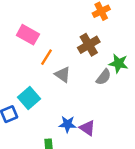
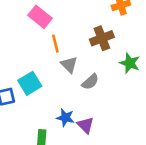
orange line: (46, 57) -> (55, 44), turned -56
gray semicircle: (104, 77) -> (90, 82), moved

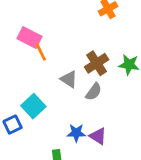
brown cross: (102, 38) -> (97, 63), moved
orange line: (55, 44) -> (41, 52), moved

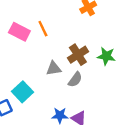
orange line: (41, 52) -> (43, 29), moved
gray triangle: (69, 79) -> (54, 68), turned -42

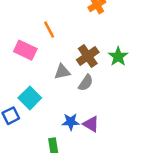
pink rectangle: (19, 32) -> (25, 50), moved
green star: (106, 56) -> (118, 56), turned 30

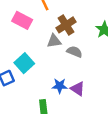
brown cross: (88, 56) -> (66, 25), moved
gray semicircle: (86, 83) -> (75, 52), turned -104

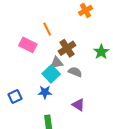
cyan square: (24, 63) -> (51, 74), moved
blue star: (60, 86) -> (45, 92), moved

